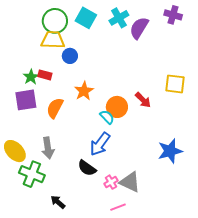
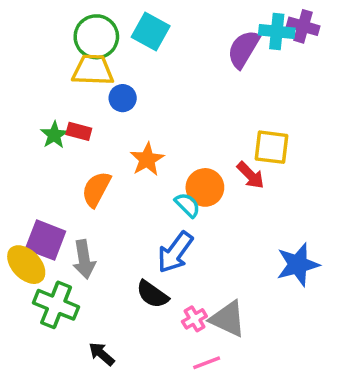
cyan cross: (119, 18) -> (277, 32), moved, turned 36
yellow square: (175, 84) -> (272, 147), moved
purple square: (26, 100) -> (46, 240), moved, turned 30

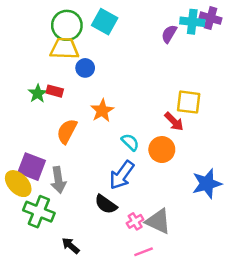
purple semicircle: (243, 49) -> (169, 34), size x0.7
orange circle: (205, 187) -> (162, 150), moved

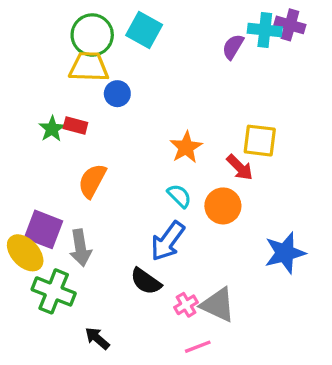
orange star: (102, 111) -> (186, 147), moved

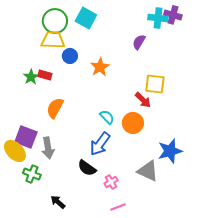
purple semicircle: (233, 47) -> (139, 42), moved
orange star: (186, 147) -> (100, 67), moved
green cross: (54, 291) -> (32, 174), size x0.7
gray triangle: (218, 305) -> (148, 171), moved

